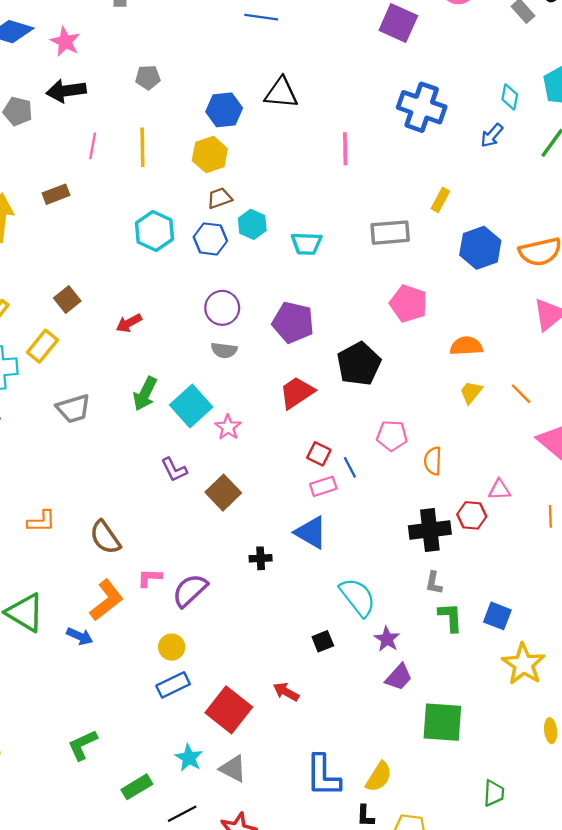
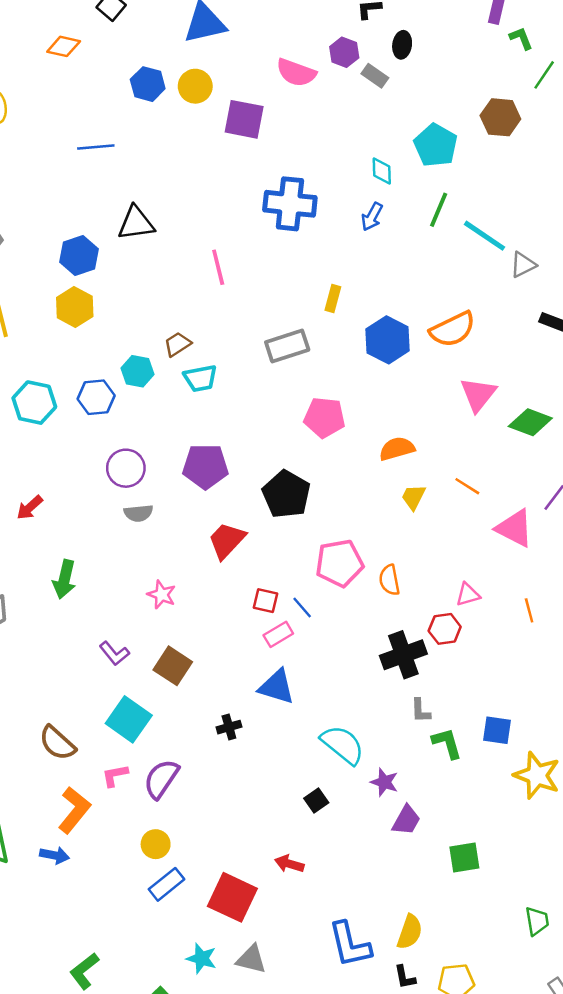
brown trapezoid: (220, 198) -> (177, 344), moved
cyan square: (191, 406) -> (129, 719), moved
pink pentagon: (392, 436) -> (339, 563), size x1.4
green square: (442, 722) -> (464, 858), size x0.7

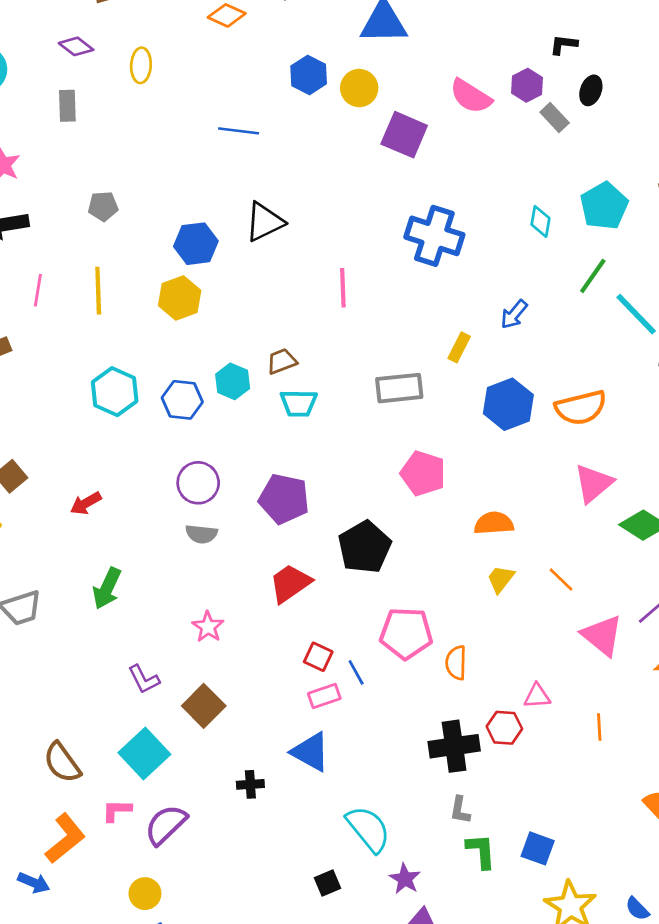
blue arrow: (372, 217) -> (514, 314), moved
black triangle: (136, 223) -> (264, 222), turned -30

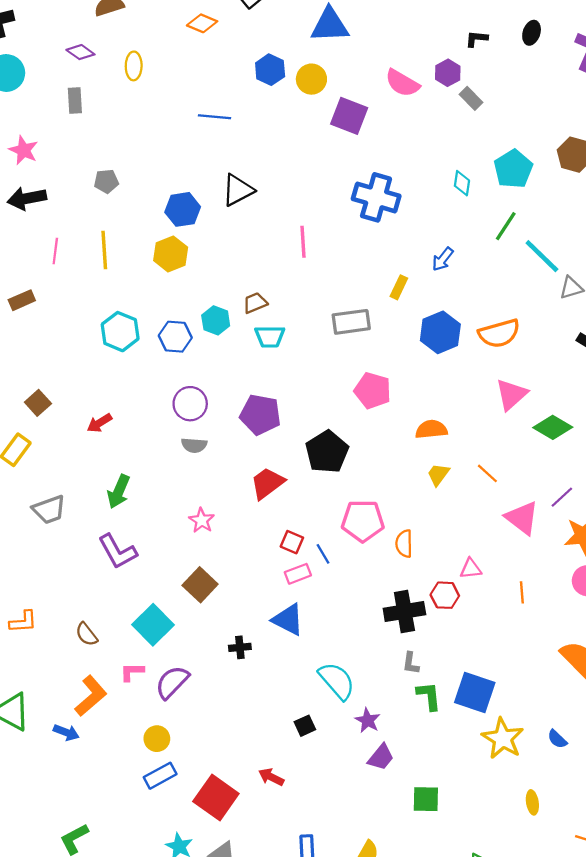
black ellipse: (591, 90) -> (532, 33), moved
purple L-shape: (144, 679) -> (118, 551), moved, size x1.5
brown semicircle: (62, 763) -> (86, 634), size x0.7
blue square: (538, 848) -> (475, 693), size x1.5

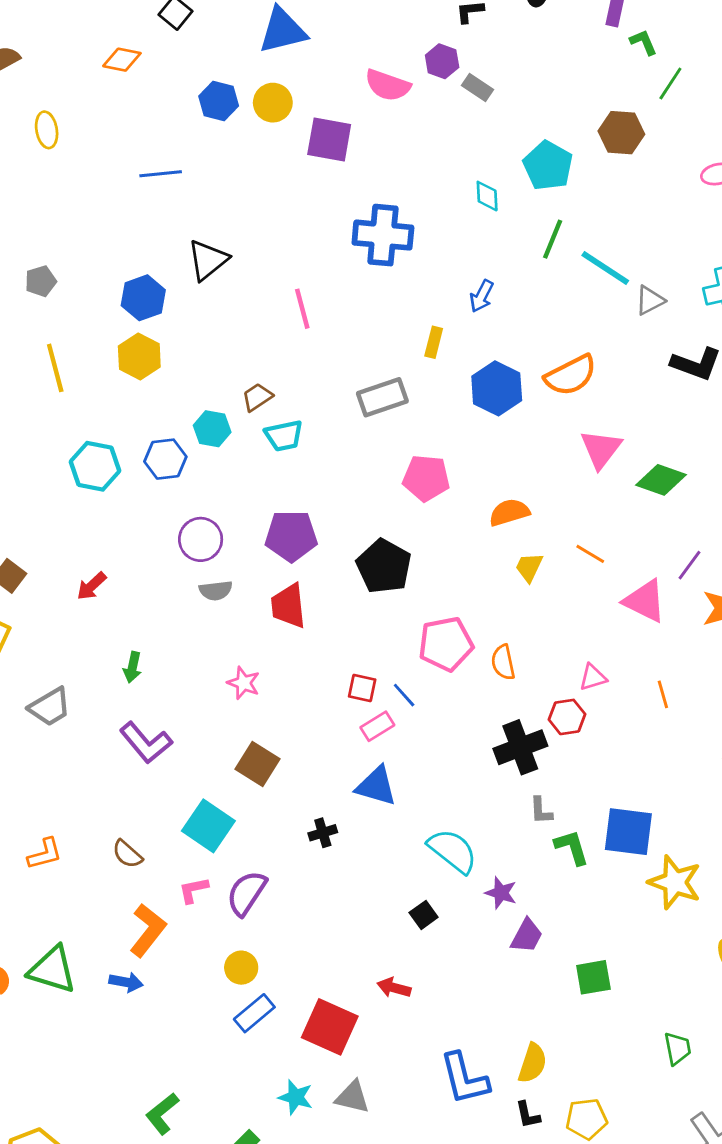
red trapezoid: (267, 483) -> (288, 606), moved, turned -48
green arrow: (119, 492) -> (132, 667), size x0.7

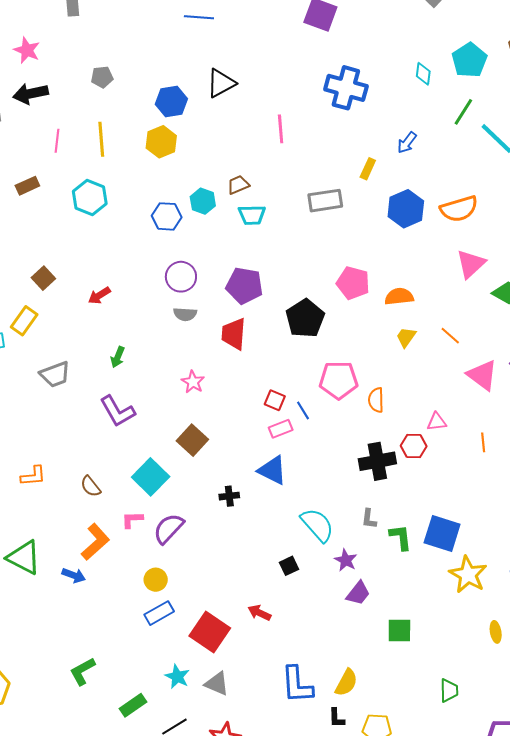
cyan hexagon: (95, 466) -> (90, 197), moved
pink pentagon: (426, 478) -> (353, 283), moved
gray L-shape: (541, 811) -> (369, 519), moved

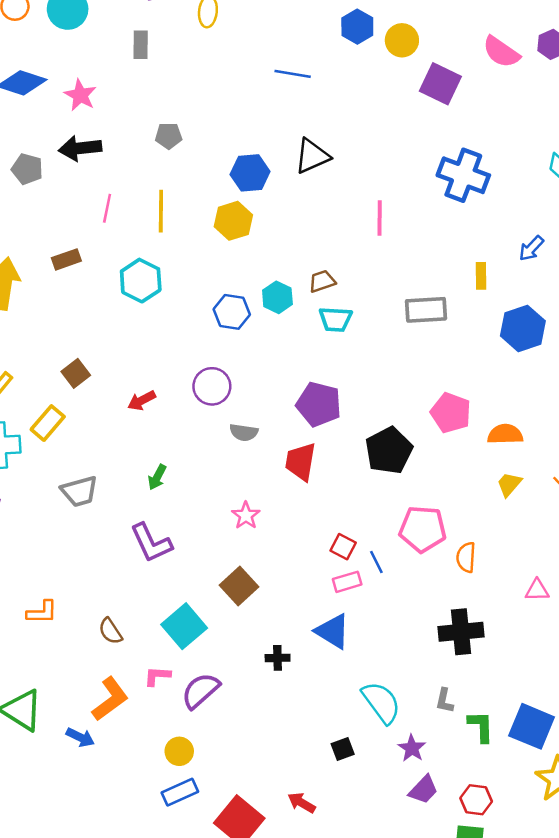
yellow rectangle: (368, 169) -> (481, 276), turned -30
purple circle: (181, 277) -> (212, 386), moved
red hexagon: (414, 446) -> (476, 800), moved

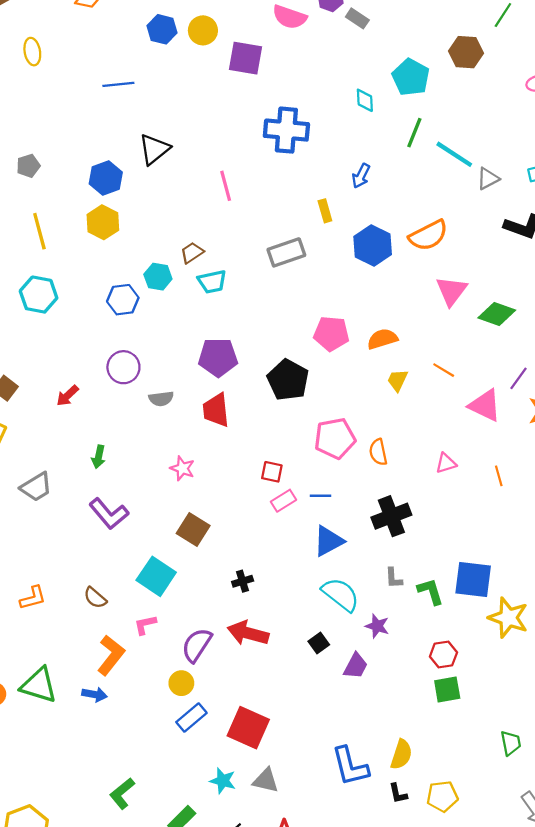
blue line: (376, 562) -> (321, 496), moved, turned -48
blue triangle: (333, 631) -> (329, 541), moved, turned -44
purple semicircle: (200, 691) -> (197, 645), moved
purple trapezoid: (423, 790) -> (356, 666), moved
red arrow: (302, 803) -> (248, 633), moved, size x1.6

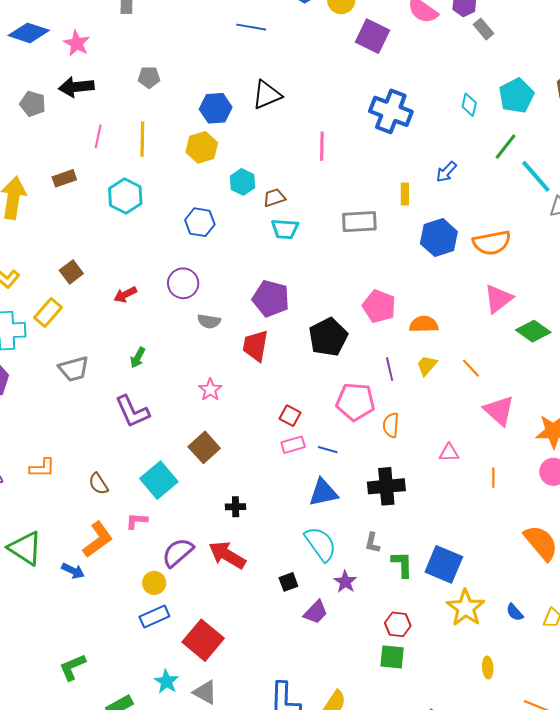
cyan hexagon: (158, 277) -> (242, 182), moved
purple line: (519, 378) -> (390, 369), moved, turned -65

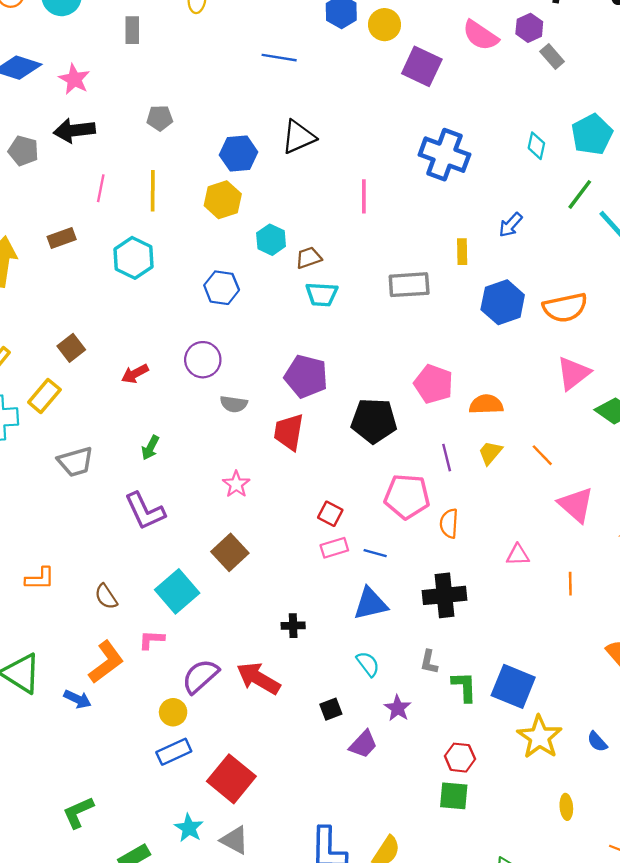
black pentagon: (328, 337) -> (374, 421), turned 30
black cross: (236, 507) -> (293, 626), moved
cyan semicircle: (320, 544) -> (368, 664), size x0.6

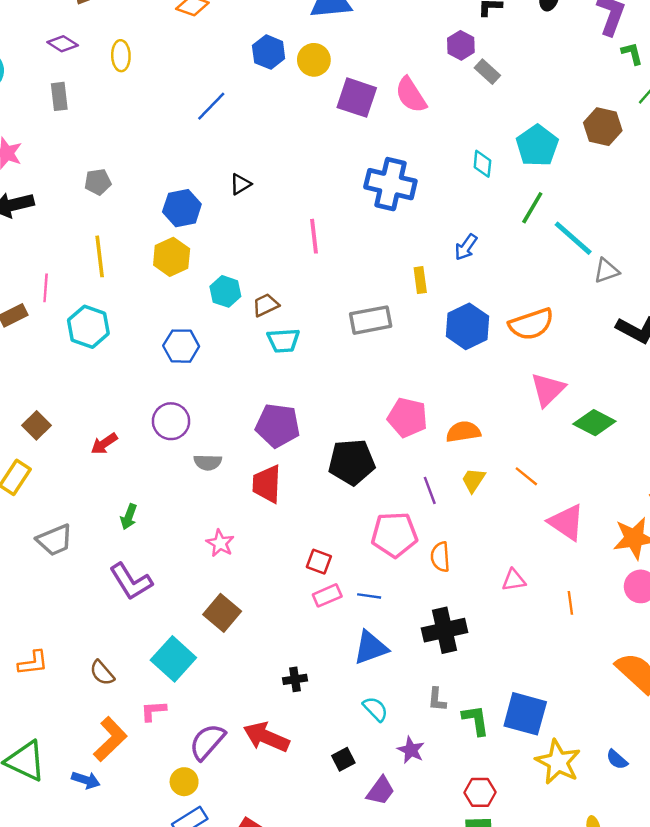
pink semicircle: (480, 35) -> (411, 95), moved, turned 30
blue line: (279, 58) -> (211, 106), turned -48
black triangle: (298, 137) -> (241, 184), size x0.6
pink line: (101, 188) -> (46, 288), moved

